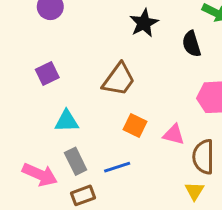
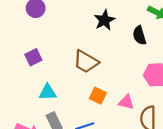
brown trapezoid: (119, 79) -> (86, 62), turned 84

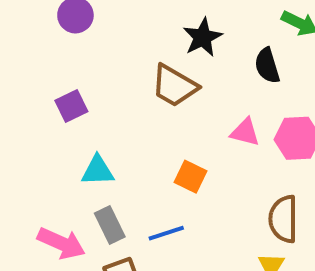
brown trapezoid: (86, 62) -> (174, 86), moved
pink triangle: (126, 102) -> (245, 132), moved

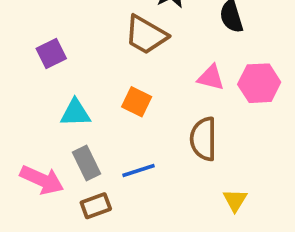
orange square: (190, 177) -> (137, 102), moved
brown semicircle: (283, 219) -> (203, 139), moved

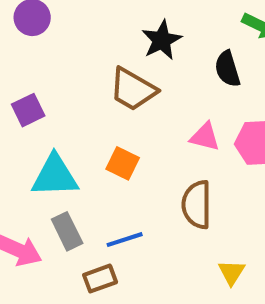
cyan triangle: (75, 113) -> (55, 176), size x1.4
brown rectangle: (96, 206) -> (100, 279), moved

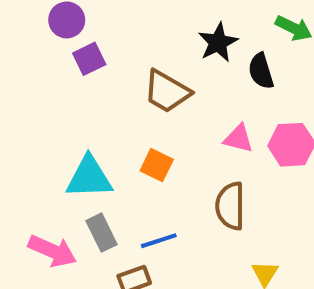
black star: (162, 40) -> (218, 42), moved
purple square: (28, 110) -> (89, 59), moved

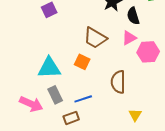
brown trapezoid: (167, 91) -> (95, 38), moved
pink triangle: (238, 139) -> (129, 38), moved, turned -42

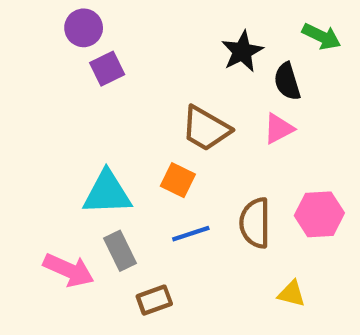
pink hexagon: (148, 52) -> (319, 214), moved
blue line: (83, 99) -> (191, 234), moved
yellow triangle: (135, 115) -> (291, 294), turned -48

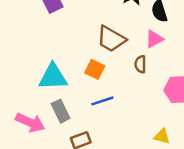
brown semicircle: (255, 223) -> (140, 64), moved, size x0.6

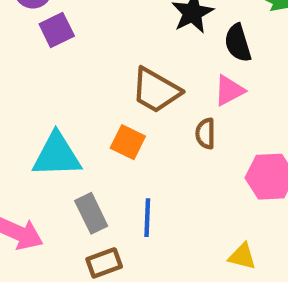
blue line: (102, 101) -> (147, 218), moved, turned -70
gray rectangle: (61, 111) -> (91, 213), moved

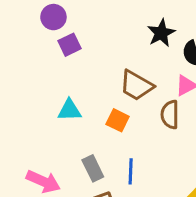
brown semicircle: (205, 134) -> (170, 115), size x1.4
cyan triangle: (57, 155) -> (69, 110), moved, size x0.7

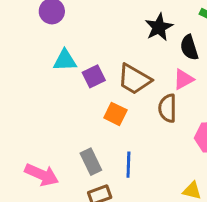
purple square: (69, 45) -> (94, 76), moved
cyan triangle: (69, 110) -> (65, 60), moved

